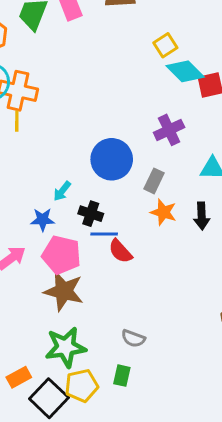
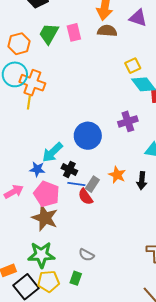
gray rectangle: (154, 181) -> (92, 184), moved
cyan arrow: (62, 191) -> (53, 152), size x1.6

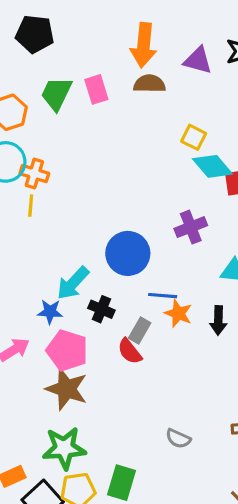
yellow square: (133, 66) -> (194, 137), turned -35
orange cross: (32, 83) -> (34, 174), size x0.7
blue line: (76, 184) -> (163, 296), moved
gray semicircle: (86, 255) -> (178, 439), moved
green rectangle: (76, 278) -> (121, 483), size x1.5

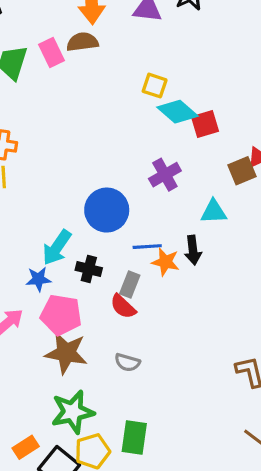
brown semicircle: (149, 84) -> (82, 42), moved
black arrow: (218, 320) -> (193, 250), moved
gray semicircle: (178, 439) -> (127, 362), moved

